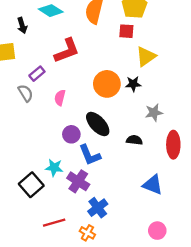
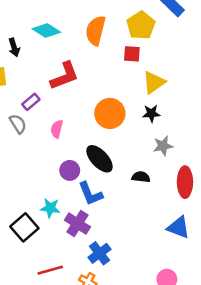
black star: (133, 84) -> (151, 113), moved
blue triangle: (153, 185) -> (179, 227), moved

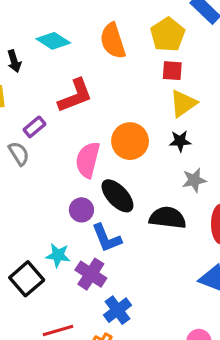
orange semicircle: (96, 31) -> (113, 41), turned -32
red square: (132, 54) -> (172, 71), moved
pink semicircle: (57, 129) -> (88, 160), moved, size x1.6
black semicircle: (141, 177) -> (168, 218), size x1.6

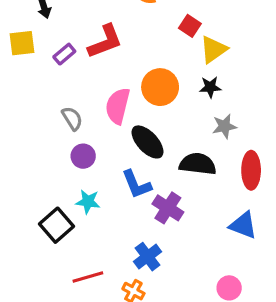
red square: (172, 71) -> (190, 26), moved, turned 30
purple rectangle: (35, 127) -> (64, 54), moved
gray semicircle: (19, 154) -> (72, 118), moved
purple circle: (81, 210) -> (83, 156), moved
purple cross: (91, 274) -> (168, 208), moved

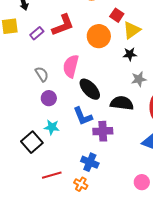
orange circle: (160, 87) -> (99, 36), moved
purple cross: (168, 208) -> (103, 131), turned -36
blue cross: (148, 257) -> (90, 162), turned -30

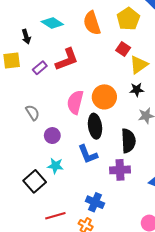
orange circle: (99, 36) -> (104, 97), moved
gray semicircle: (42, 74) -> (32, 113), moved
black ellipse: (90, 89) -> (95, 126), turned 35
black semicircle: (122, 103) -> (128, 141), turned 80
purple cross: (103, 131) -> (120, 170), moved

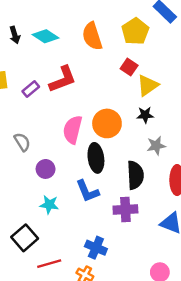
black arrow: (26, 37) -> (15, 35), moved
black square: (35, 181) -> (25, 238), moved

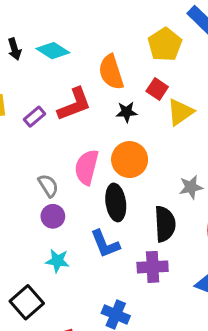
orange semicircle: (92, 36) -> (111, 72), moved
black star: (145, 115) -> (127, 112), moved
gray semicircle: (22, 142) -> (48, 186), moved

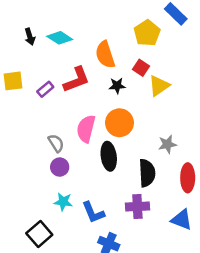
blue L-shape: (105, 244) -> (93, 212), moved

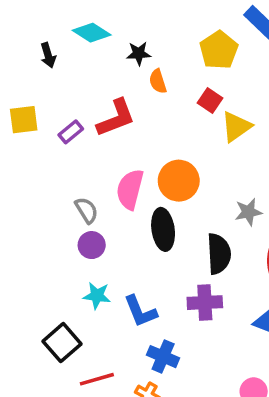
cyan diamond: (60, 38) -> (92, 33), moved
orange semicircle: (105, 55) -> (158, 81), size x0.6
black star: (117, 86) -> (139, 54), moved

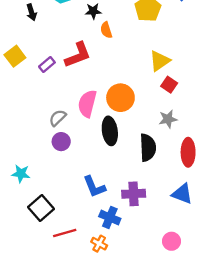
red square: (210, 101) -> (169, 85), moved
yellow square: (24, 120) -> (15, 56), turned -30
gray semicircle: (86, 210) -> (58, 118), turned -102
cyan star: (97, 296) -> (21, 174), moved
purple cross: (205, 303) -> (134, 194), moved

